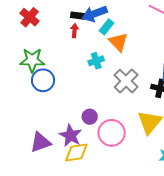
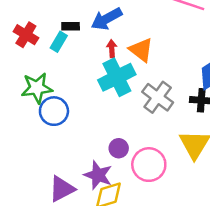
black rectangle: (78, 16) -> (71, 26), moved
cyan rectangle: (106, 27) -> (59, 42), moved
red arrow: (74, 31) -> (112, 49), moved
cyan cross: (96, 61) -> (117, 77), size x1.8

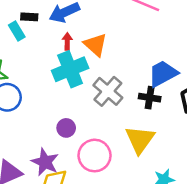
cyan rectangle: (59, 42) -> (17, 31), turned -66
purple circle: (119, 148) -> (66, 128), moved

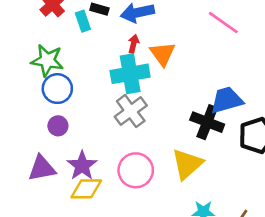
gray cross: (108, 91) -> (131, 111), moved
black cross: (150, 98) -> (207, 122), size x1.4
purple circle: (66, 128) -> (58, 126), moved

